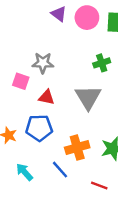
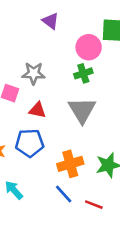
pink circle: (87, 18) -> (89, 47), moved
green cross: (102, 63) -> (83, 73), moved
blue line: (60, 170) -> (64, 194), moved

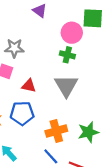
gray star: (34, 73) -> (14, 48), moved
green cross: (83, 73) -> (67, 55), turned 32

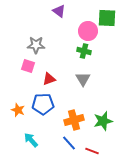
red triangle: (29, 86) -> (49, 79), turned -32
gray triangle: (66, 86) -> (83, 79), size x0.7

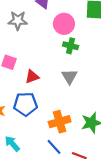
pink circle: (88, 31) -> (64, 24), moved
gray star: (36, 45) -> (18, 21), moved

